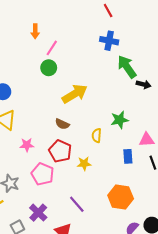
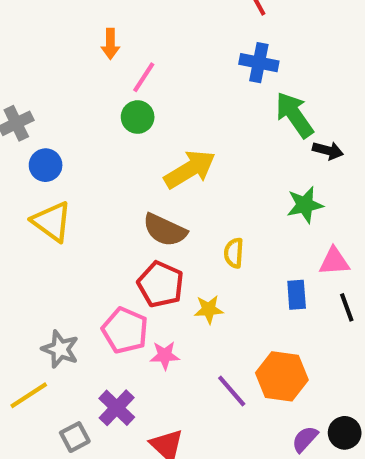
green star: (120, 120) -> (305, 205), moved
brown semicircle: (62, 124) -> (165, 230), size x1.5
pink star: (27, 145) -> (165, 355), moved
purple line: (77, 204) -> (232, 391), moved

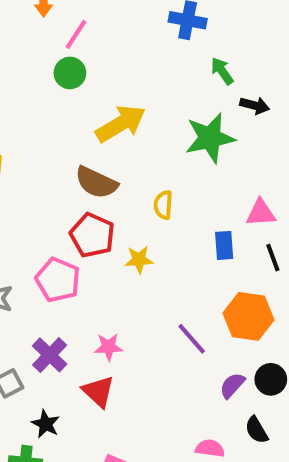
green arrow: (294, 115) -> (222, 71), size x0.6
green star: (305, 205) -> (210, 138), moved, size x1.4
pink star: (165, 355) -> (108, 347), moved
orange hexagon: (282, 376) -> (248, 316), moved
purple line: (232, 391) -> (192, 339), moved

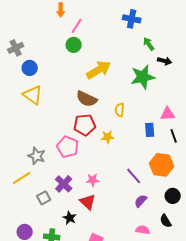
red pentagon: (92, 235) -> (85, 125), turned -30
purple semicircle: (232, 385) -> (141, 201), moved
black star: (46, 424) -> (70, 218), moved

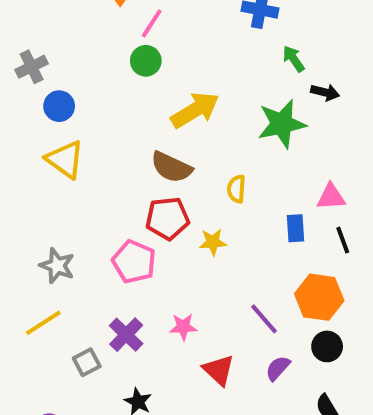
gray star: (37, 156) -> (57, 266), moved
black circle: (173, 196) -> (327, 346), moved
red triangle: (88, 202) -> (219, 370), moved

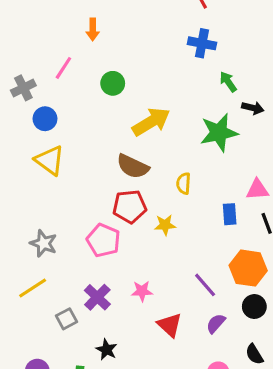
pink line: (152, 23) -> (63, 68), moved

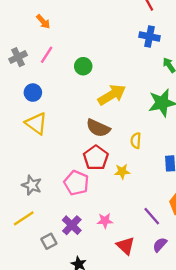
orange arrow: (93, 29) -> (43, 22), moved, turned -42
gray cross: (23, 88) -> (18, 57), moved
red pentagon: (130, 206) -> (96, 158), turned -30

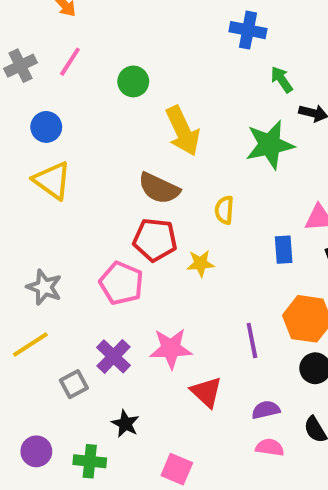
yellow arrow: (112, 95) -> (183, 131), turned 96
red pentagon: (96, 158) -> (155, 240), turned -30
purple line: (152, 216) -> (252, 341), turned 30
pink star: (105, 221) -> (171, 348), size x1.5
purple semicircle: (160, 245) -> (266, 410), moved, turned 35

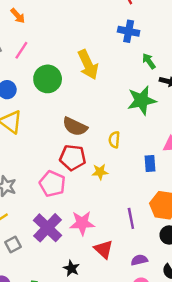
green circle: (133, 81) -> (48, 79), moved, size x1.5
yellow arrow: (183, 131) -> (88, 65), moved
purple cross: (113, 356) -> (48, 228), size x1.4
gray square: (74, 384) -> (13, 245), moved
black star: (125, 424) -> (71, 268), moved

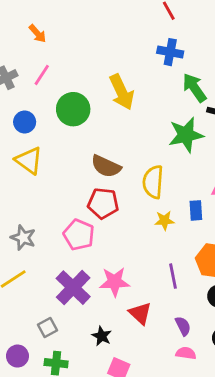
green arrow: (149, 61) -> (194, 88), size x1.5
yellow semicircle: (114, 140) -> (153, 182), size x1.6
yellow star: (100, 172) -> (164, 220), moved
gray square: (13, 245) -> (47, 327), moved
purple semicircle: (139, 260) -> (183, 326), turned 77

